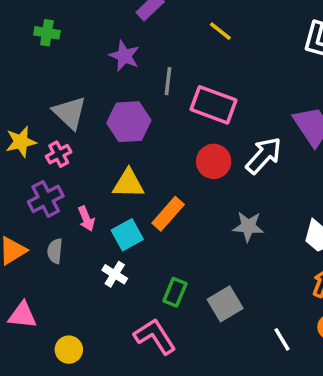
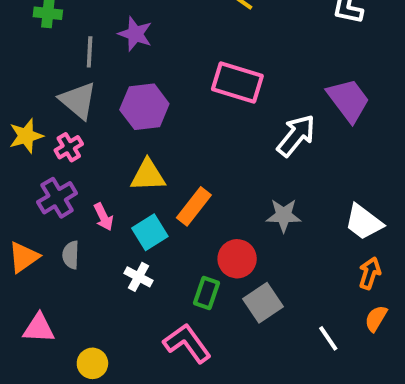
gray line: (168, 81) -> (90, 52), moved
red circle: (214, 161) -> (237, 259), moved

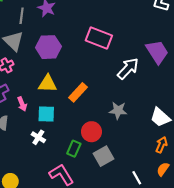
orange rectangle: (194, 206) -> (78, 92), moved
cyan square: (150, 232) -> (46, 114), turned 30

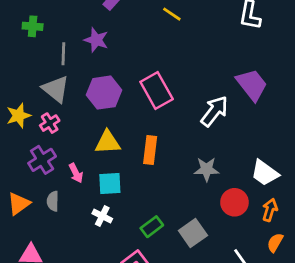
pink rectangle: (99, 38) -> (157, 90), moved, turned 45
orange rectangle: (78, 92) -> (150, 150), turned -30
red circle: (91, 132) -> (234, 202), moved
green rectangle: (74, 149) -> (152, 227), turned 35

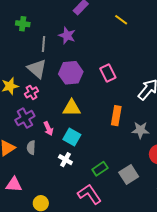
pink rectangle: (157, 90) -> (108, 73), size x0.7
orange rectangle: (150, 150) -> (116, 116), moved
cyan square: (110, 184) -> (72, 137), turned 30

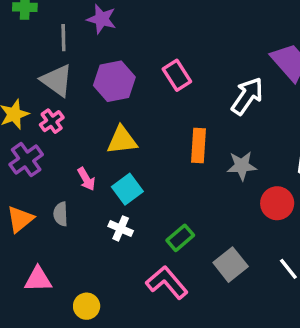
purple cross: (25, 118) -> (26, 160), moved
cyan square: (72, 137) -> (127, 189), turned 30
gray square: (129, 175) -> (231, 265), moved

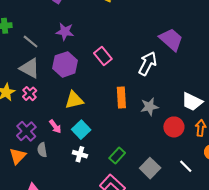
purple star: (102, 19) -> (65, 32), moved
gray line: (63, 38) -> (31, 42), turned -42
purple cross: (26, 160) -> (26, 131), moved

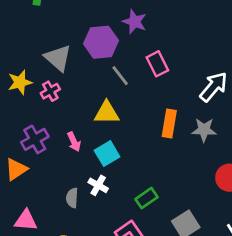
purple star: (65, 32) -> (135, 22), moved
gray line: (31, 42) -> (120, 76), moved
purple hexagon: (65, 64) -> (101, 42), moved
gray star: (149, 107) -> (204, 130), moved
gray semicircle: (42, 150) -> (72, 198), moved

